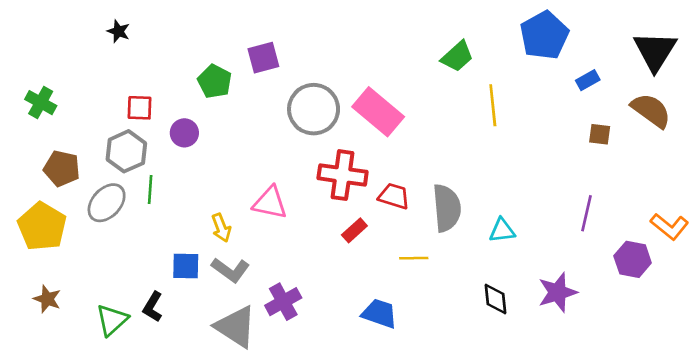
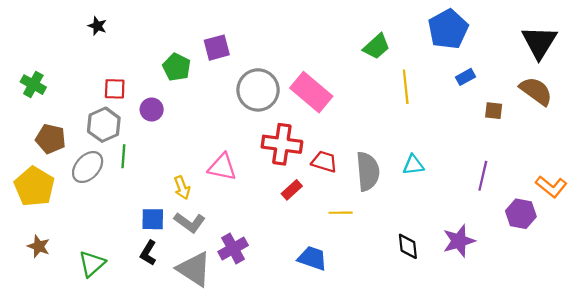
blue rectangle: (588, 80) -> (465, 77), moved
cyan triangle: (502, 230) -> (413, 165), moved
black L-shape: (153, 307) -> (148, 253), moved

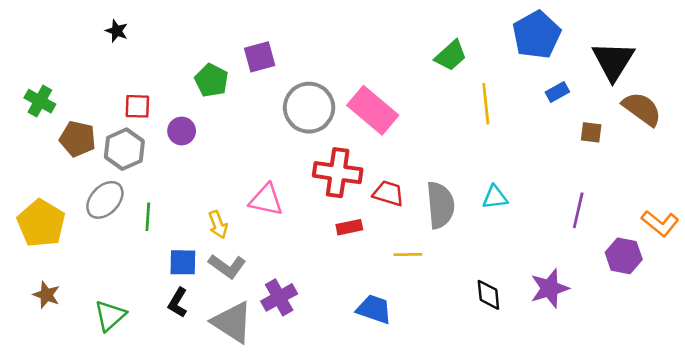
black triangle: (539, 42) -> (613, 61), moved
brown pentagon: (51, 139) -> (78, 139), moved
green line: (123, 156) -> (148, 217), moved
red rectangle: (292, 190) -> (349, 227), turned 30

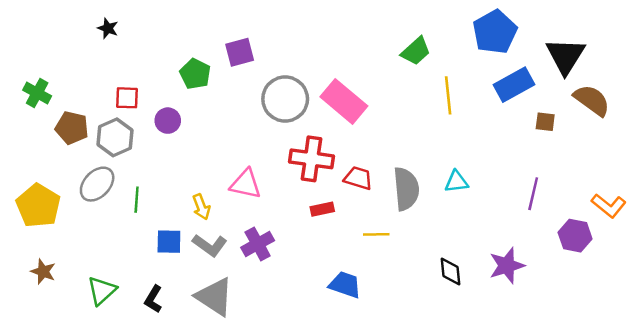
blue rectangle: (557, 92) -> (514, 85), size x1.8
purple cross: (279, 297) -> (258, 244), moved
black L-shape: (178, 303) -> (153, 299), moved

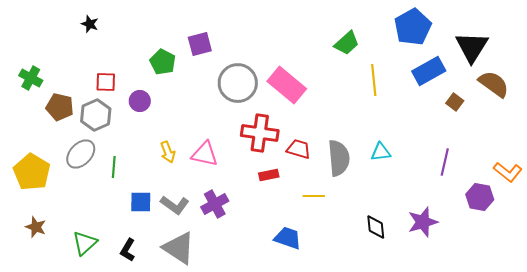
brown square: (545, 122) -> (455, 102), turned 30
yellow arrow: (201, 207) -> (168, 152), moved

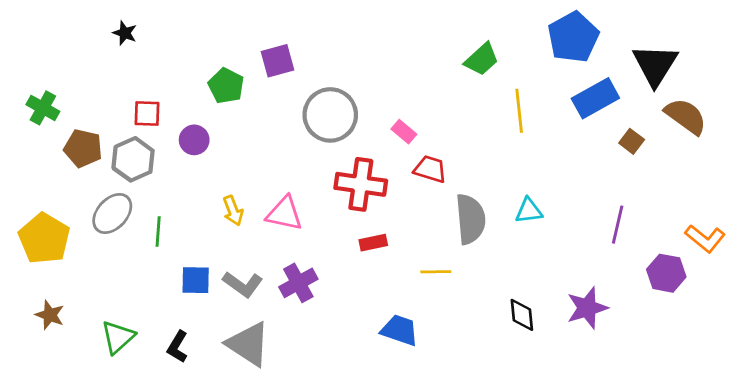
pink rectangle: (287, 85) -> (404, 132), moved, size x0.5
red trapezoid: (299, 149) -> (430, 169), moved

